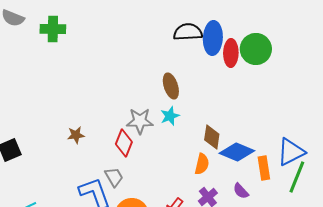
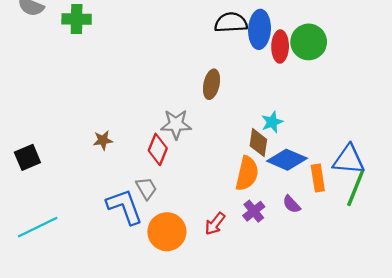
brown ellipse: (171, 86) -> (211, 84), turned 30
cyan star: (170, 116) -> (272, 122), moved
blue triangle: (291, 152) -> (349, 160), turned 32
orange semicircle: (202, 164) -> (247, 173), size x1.4

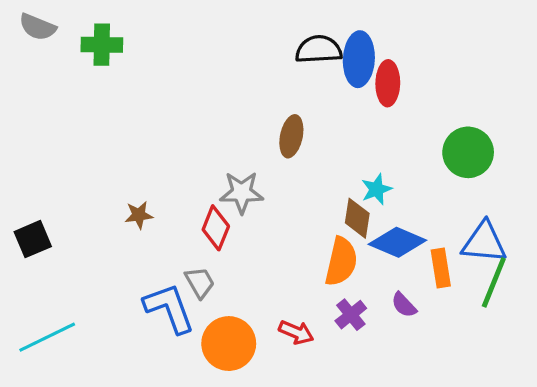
green circle: (309, 42) -> (468, 152), moved
red arrow: (215, 224) -> (296, 332), turned -105

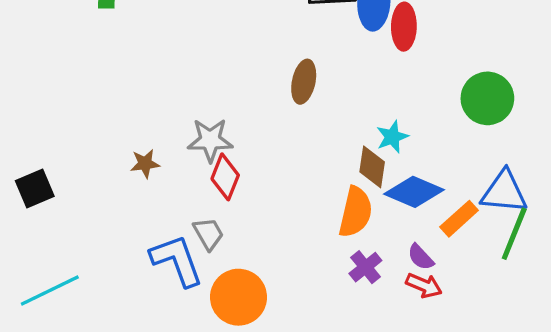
gray star: (242, 192) -> (210, 140), moved
orange rectangle: (441, 268) -> (459, 219), turned 57
red arrow: (296, 332) -> (424, 285), moved

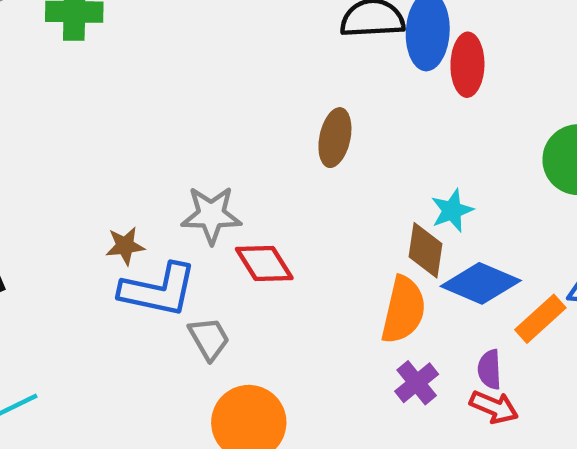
red diamond: (225, 177) -> (264, 263), moved, turned -54
purple semicircle: (421, 257) -> (490, 370), turned 40
blue L-shape: (177, 260) -> (158, 290), moved, turned 122

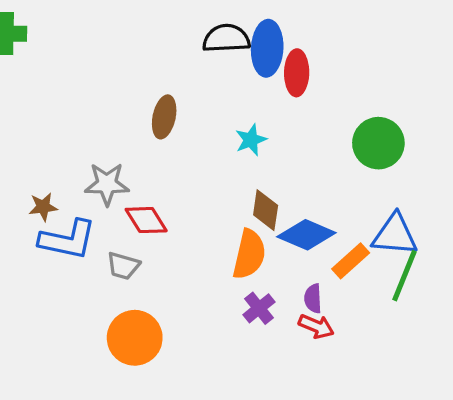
brown ellipse: (335, 138) -> (164, 117), moved
cyan star: (452, 210) -> (251, 140), moved
gray trapezoid: (209, 339) -> (123, 266), moved, turned 136

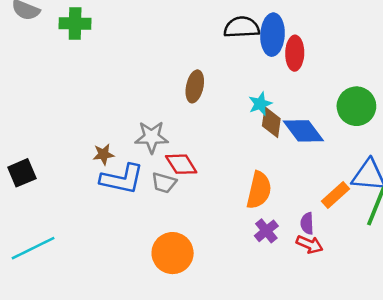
brown diamond: (266, 210) -> (271, 122), moved
blue diamond: (306, 235) -> (303, 131), moved, turned 30
gray trapezoid: (123, 266) -> (164, 183), moved

